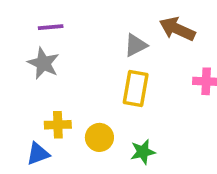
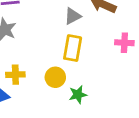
yellow circle: (99, 137) -> (55, 77), moved

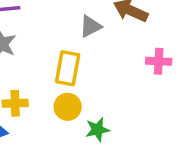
yellow rectangle: (73, 48) -> (68, 68), moved

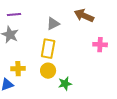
gray triangle: (90, 26) -> (53, 24), moved

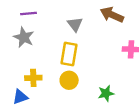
gray triangle: (53, 24) -> (75, 24), turned -40
green star: (65, 84) -> (106, 93), moved

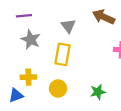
gray star: (24, 37) -> (31, 40), moved
yellow circle: (69, 80) -> (58, 89), moved

